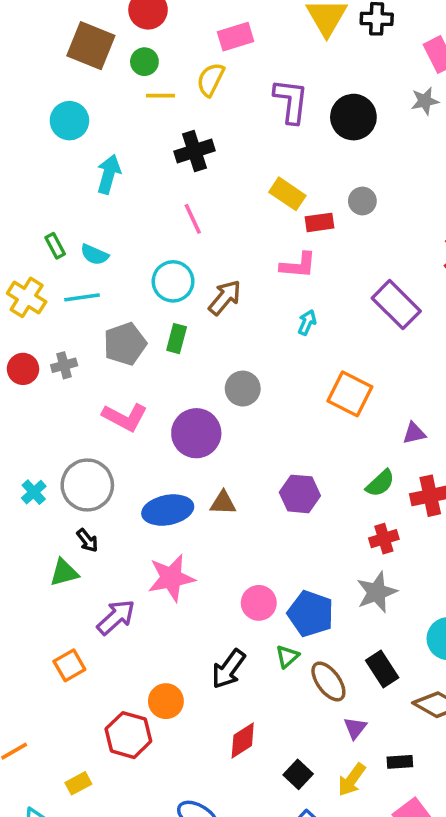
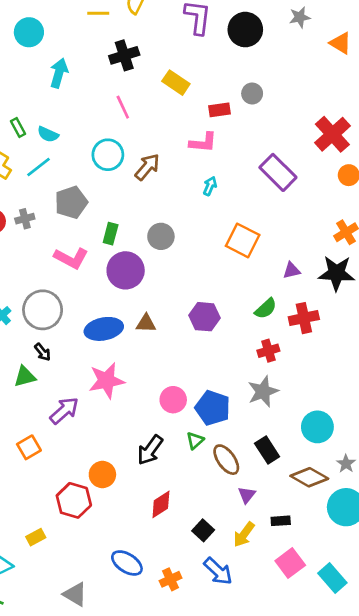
yellow rectangle: (287, 194) -> (176, 83), moved
cyan line: (82, 297) -> (38, 167), turned -30
green rectangle: (177, 339) -> (111, 234), moved

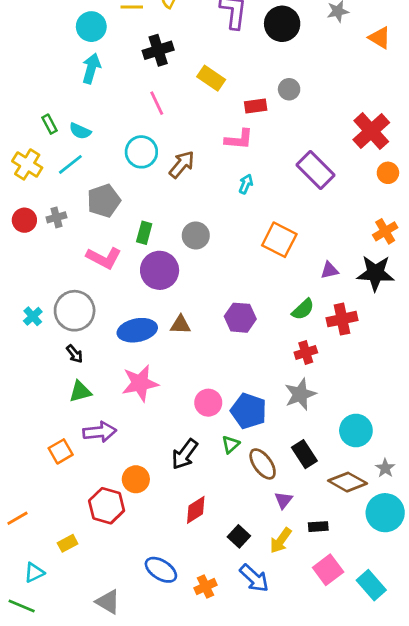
cyan circle: (29, 32) -> (91, 27), moved
green triangle: (25, 377) -> (80, 392), moved
purple arrow: (64, 411) -> (100, 432), moved, turned 36

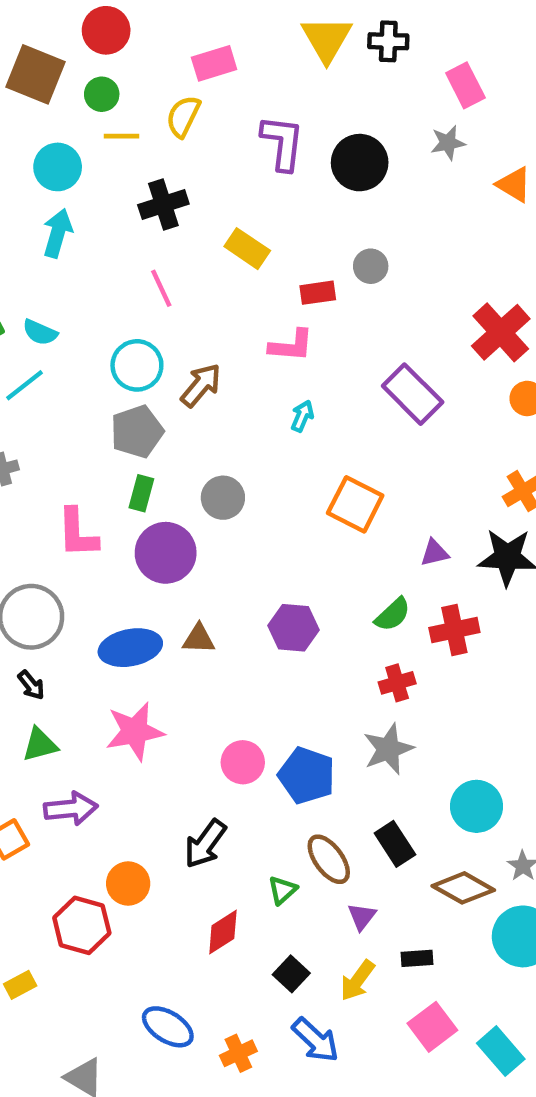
gray pentagon: (104, 201) -> (137, 432), moved
pink L-shape: (104, 258) -> (77, 533), turned 60
green triangle: (231, 444) -> (282, 890), moved

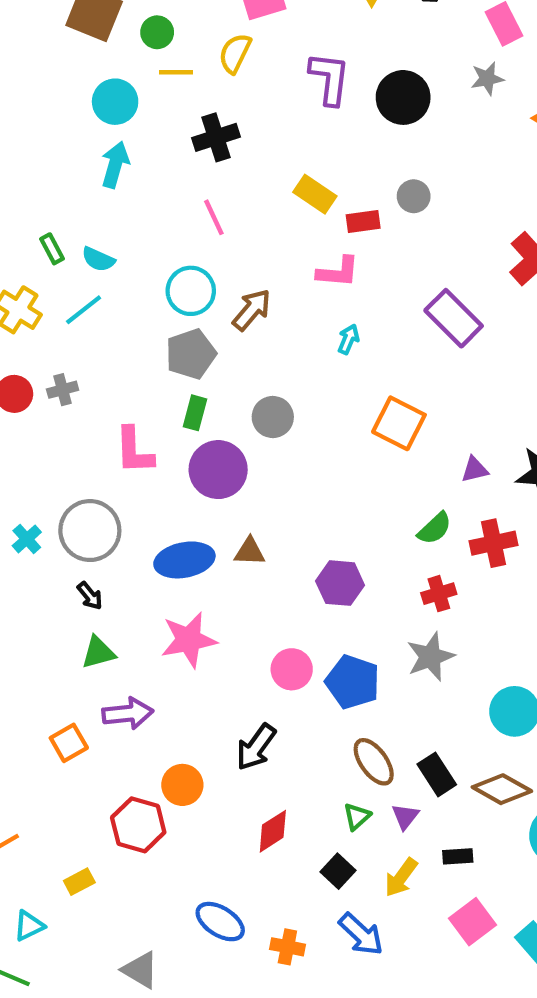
yellow rectangle: (247, 249) -> (315, 194), moved
purple hexagon: (293, 628) -> (340, 583), moved
black rectangle: (395, 844) -> (437, 774), moved
green triangle: (282, 890) -> (357, 816), moved
orange cross: (238, 1053) -> (287, 947), turned 36

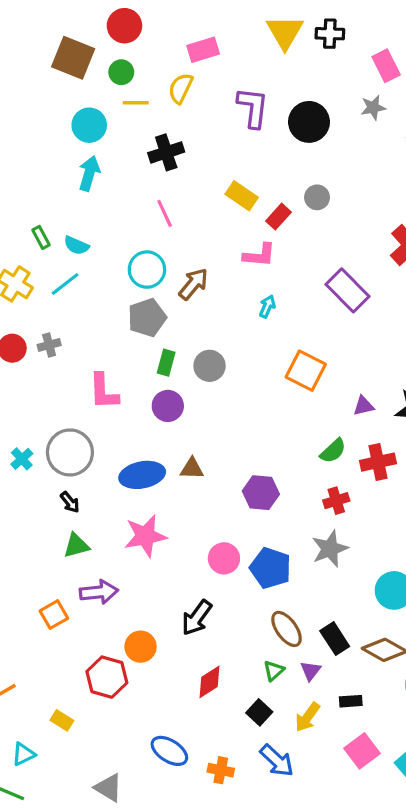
red rectangle: (363, 221) -> (279, 217), turned -40
green rectangle: (195, 413) -> (166, 363), moved
purple circle: (218, 470) -> (168, 406), size x0.7
yellow rectangle: (79, 882) -> (62, 720), turned 60

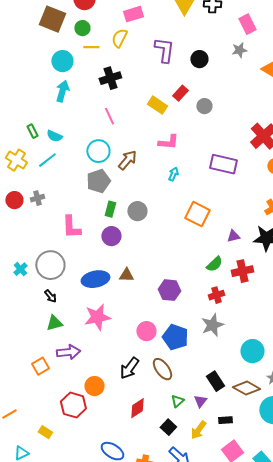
black circle: (309, 122) -> (199, 59), size x0.7
red rectangle: (279, 217) -> (180, 93), moved
purple rectangle: (348, 290) -> (223, 164), turned -32
brown ellipse: (287, 629) -> (162, 369), moved

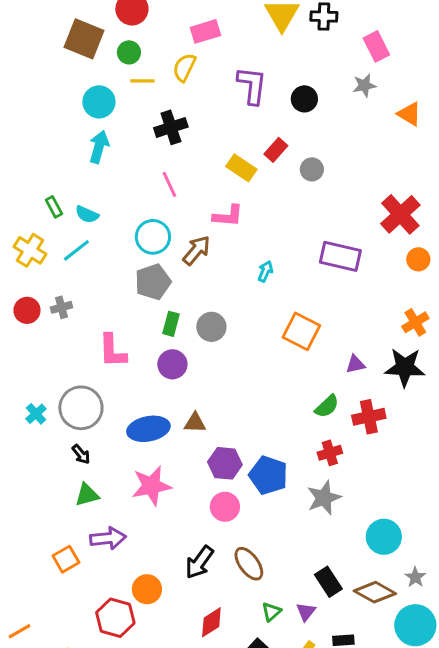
pink L-shape: (168, 142) -> (228, 216), moved
purple hexagon: (169, 290) -> (225, 463), moved
blue pentagon: (175, 337) -> (268, 475), moved

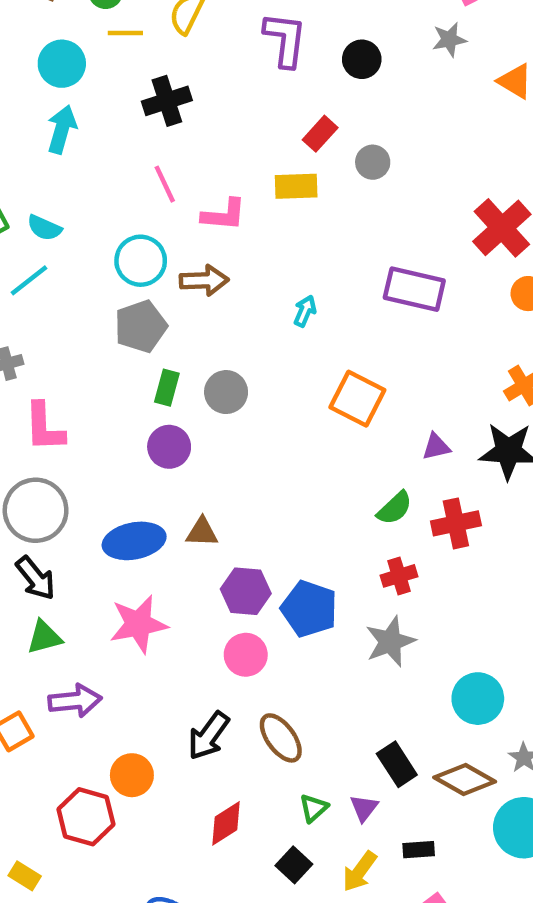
yellow rectangle: (241, 168) -> (296, 186), moved, turned -36
pink L-shape: (228, 216) -> (224, 215), moved
brown arrow: (196, 250) -> (204, 280), turned 48
pink L-shape: (112, 351) -> (44, 427), moved
black arrow: (81, 454) -> (36, 578), size x1.5

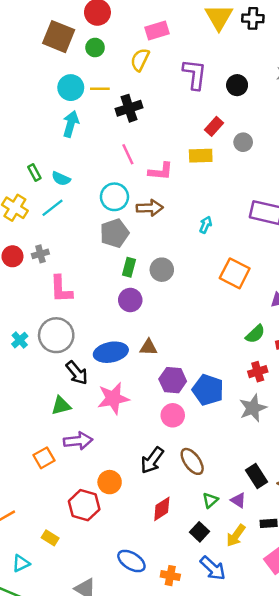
yellow line: (125, 33) -> (100, 89), moved
black arrow: (36, 578) -> (77, 373), moved
purple triangle: (364, 808) -> (238, 500), turned -35

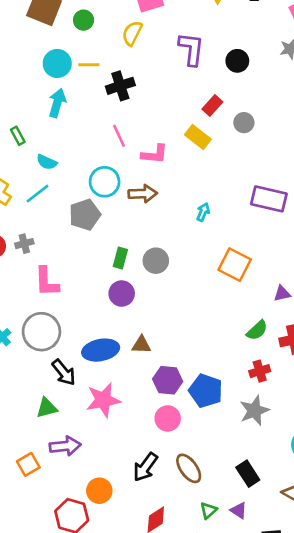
yellow rectangle: (201, 156) -> (198, 137), turned 40
green rectangle: (34, 173) -> (18, 136), moved
gray pentagon: (114, 233) -> (85, 215), moved
black rectangle: (256, 476) -> (248, 474), moved

